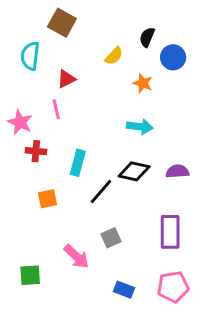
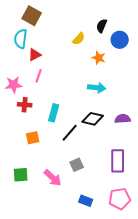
brown square: (62, 23) -> (32, 16), moved
red triangle: (66, 79) -> (35, 55), moved
pink line: (56, 109) -> (39, 76), turned 32
pink star: (20, 122) -> (14, 85), turned -30
green square: (30, 275) -> (21, 175), moved

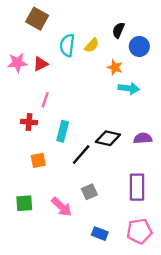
cyan semicircle: (21, 39) -> (67, 45), moved
pink line: (39, 76) -> (45, 100), moved
pink star: (14, 85) -> (17, 63), moved
cyan arrow: (97, 88) -> (129, 88), moved

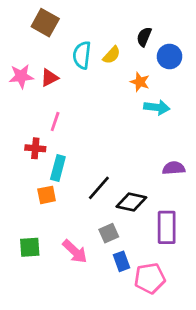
cyan rectangle: (63, 131) -> (58, 168), moved
black diamond: (108, 138) -> (131, 202), moved
pink pentagon: (139, 231) -> (150, 278), moved
blue rectangle: (100, 234) -> (121, 261), moved, turned 49

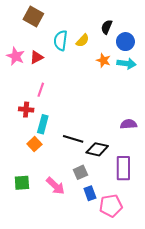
pink star: (21, 76) -> (16, 56), turned 30
cyan arrow: (157, 107) -> (126, 64), moved
black line: (99, 188) -> (73, 139), turned 66
orange square: (47, 195) -> (34, 144), turned -32

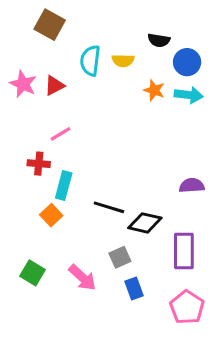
black semicircle: (107, 27) -> (159, 40), turned -104
yellow semicircle: (83, 41) -> (123, 61), turned 48
pink line: (41, 90) -> (61, 134), turned 40
green square: (22, 183) -> (32, 273), turned 35
pink pentagon: (111, 206) -> (187, 307), moved, turned -30

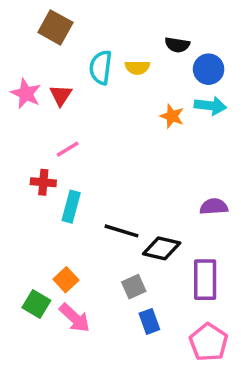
red triangle: (54, 86) -> (61, 95), turned -30
orange star: (154, 90) -> (172, 116), moved
orange square: (51, 215) -> (66, 280), moved
pink arrow: (82, 278) -> (75, 318), moved

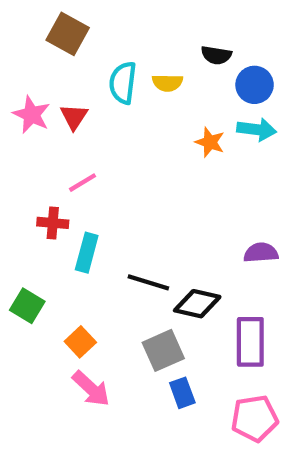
gray square: (134, 287) -> (163, 350), size x1.4
green square: (36, 304) -> (27, 306), moved
pink pentagon: (209, 342) -> (255, 418), turned 30

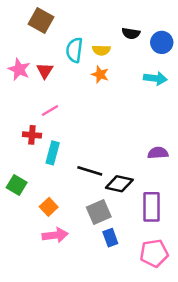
blue circle: (255, 85) -> (162, 42), moved
orange star: (210, 142) -> (100, 75), moved
pink arrow: (91, 389) -> (55, 235), turned -50

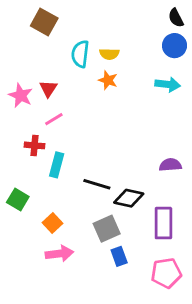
black semicircle: (131, 33) -> (176, 18), moved, turned 54
pink star: (19, 69) -> (21, 96), moved
red triangle: (45, 71) -> (48, 89), moved

